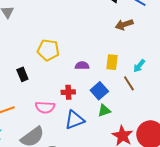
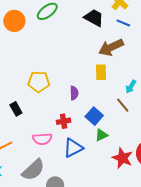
brown arrow: (124, 24) -> (111, 47), size x1.4
yellow rectangle: (112, 62) -> (101, 72), moved
purple semicircle: (82, 66) -> (74, 93), turned 96

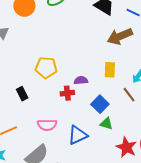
yellow rectangle: (101, 72) -> (110, 70), moved
purple semicircle: (74, 93) -> (81, 80), turned -96
red cross: (64, 121) -> (67, 93), moved
green triangle: (101, 135) -> (106, 124), turned 40

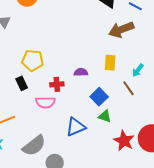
yellow pentagon: (46, 68) -> (33, 60), moved
red cross: (67, 93) -> (57, 84), moved
pink semicircle: (47, 125) -> (45, 102), moved

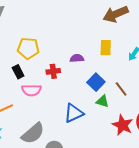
brown line: (128, 88) -> (121, 89), moved
pink semicircle: (45, 102) -> (31, 90), moved

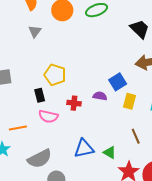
yellow rectangle: (106, 48) -> (130, 101), moved
blue square: (96, 82) -> (118, 82), moved
green triangle: (102, 101) -> (110, 152), moved

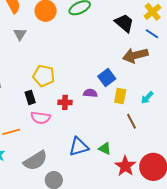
brown line: (136, 136) -> (132, 121), moved

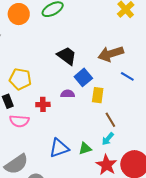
black trapezoid: (124, 23) -> (67, 56), moved
blue line: (152, 34) -> (127, 76), moved
cyan arrow: (147, 98) -> (108, 139), moved
green triangle: (105, 149) -> (85, 148), turned -40

